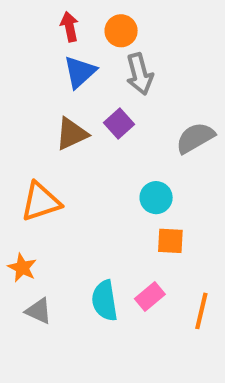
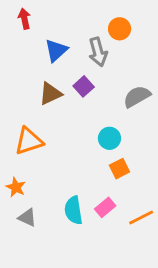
red arrow: (70, 27) -> (24, 19), moved
orange circle: (121, 31) -> (120, 29), moved
orange square: (170, 241) -> (120, 169), turned -30
orange line: (201, 311) -> (141, 218), turned 50

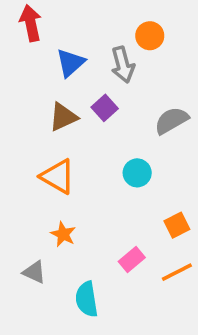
red arrow: (24, 19) -> (31, 23), size x1.4
orange triangle: (29, 141) -> (58, 176), moved, turned 48
orange square: (120, 169) -> (177, 225), moved
orange star: (16, 187) -> (63, 234), moved
cyan semicircle: (73, 210) -> (87, 299), moved

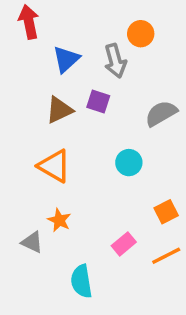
purple square: (105, 108) -> (98, 102), turned -30
gray triangle: (34, 272) -> (32, 242), moved

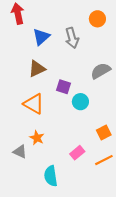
orange circle: (141, 34) -> (97, 19), moved
purple square: (98, 102) -> (63, 87), moved

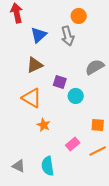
orange circle: (97, 19) -> (79, 16), moved
orange square: (104, 132) -> (98, 125), turned 32
orange star: (37, 138) -> (44, 125), moved
gray triangle: (20, 152) -> (19, 166), moved

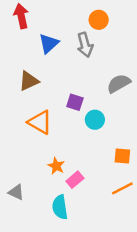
brown triangle: (35, 65) -> (29, 81), moved
orange star: (44, 125) -> (56, 166), moved
pink rectangle: (73, 144) -> (75, 180), moved
gray triangle: (19, 166) -> (16, 192), moved

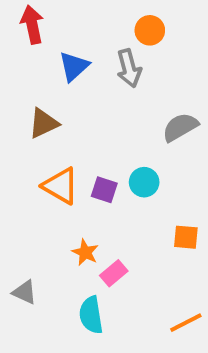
purple square: (75, 102) -> (104, 190), moved
orange line: (122, 188) -> (186, 323), moved

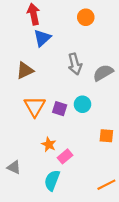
red arrow: (32, 25) -> (34, 14), moved
gray arrow: (129, 68) -> (75, 64), moved
orange triangle: (61, 186) -> (35, 106), turned 30
cyan semicircle: (91, 315) -> (52, 180), turned 30

